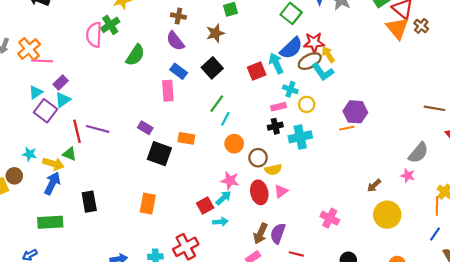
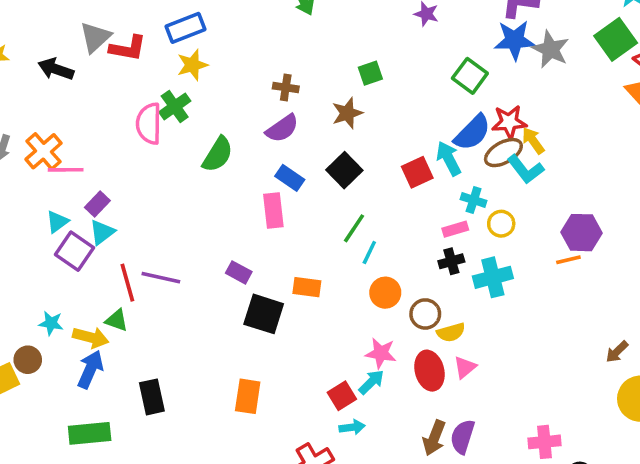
purple semicircle: (175, 41) -> (282, 128), turned -84
pink cross: (330, 218) -> (544, 442), moved, turned -30
cyan arrow: (220, 222) -> (352, 427), moved

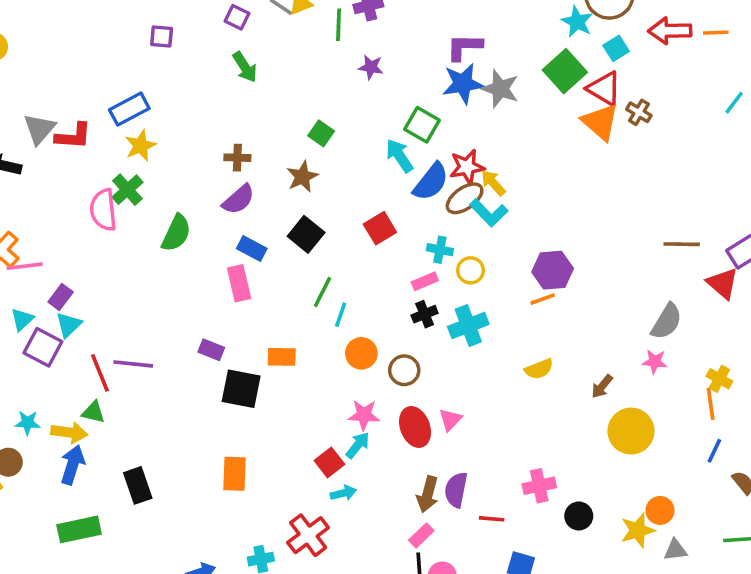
green square: (370, 73) -> (321, 133), turned -30
cyan arrow: (449, 158) -> (399, 156), moved
yellow semicircle: (451, 332) -> (539, 369), moved

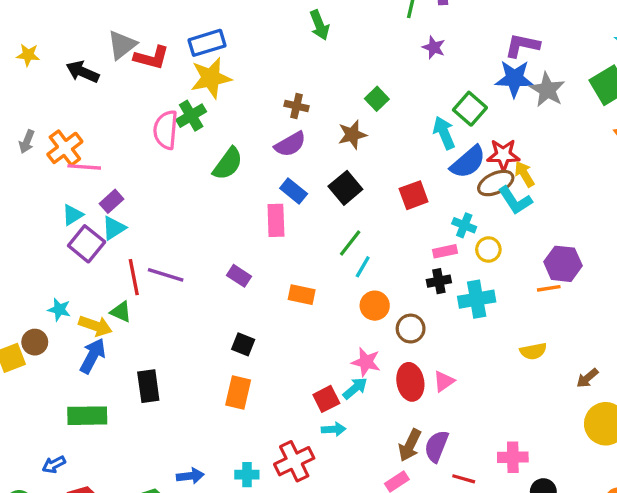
yellow star: (141, 146) -> (211, 78), size x1.4
black square: (241, 389) -> (243, 344), moved, size x0.6

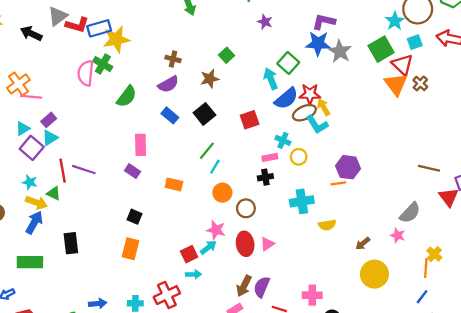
blue rectangle: (207, 43) -> (99, 28), moved
green cross: (191, 116) -> (103, 64), turned -30
pink rectangle: (276, 220) -> (141, 145), moved
cyan cross: (477, 299) -> (302, 201), moved
cyan star: (59, 310) -> (30, 182), moved

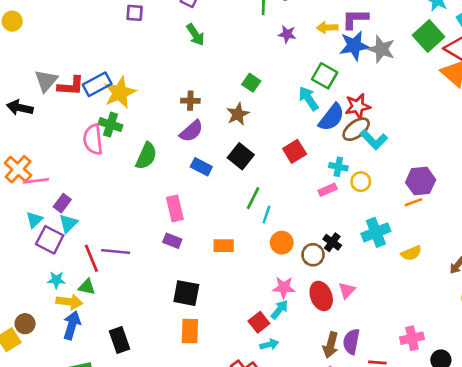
yellow arrow: (324, 107) -> (327, 27), moved, turned -49
black cross: (265, 177) -> (332, 242), moved, turned -32
black square: (134, 217) -> (186, 293), size x1.5

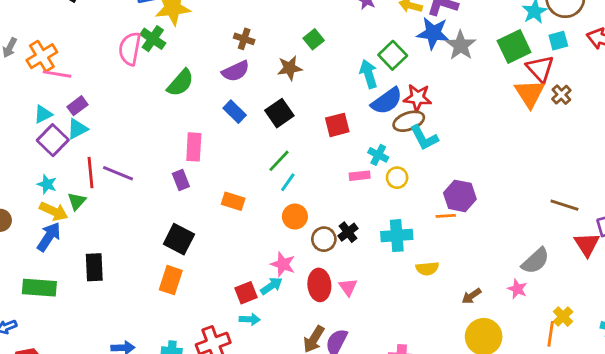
purple rectangle: (172, 241) -> (181, 180), turned 30
green triangle: (87, 287) -> (77, 201), turned 42
pink triangle: (347, 290) -> (348, 287), turned -36

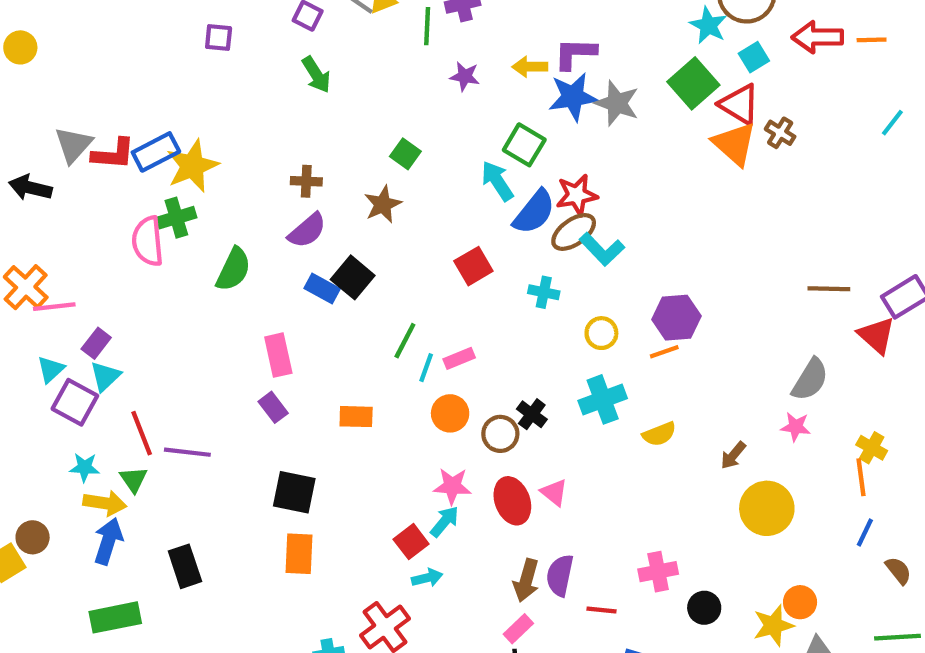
green cross: (153, 39) -> (176, 218), turned -35
black square: (279, 113) -> (353, 277), moved
purple line: (118, 173) -> (187, 452), moved
pink rectangle: (360, 176) -> (459, 358), moved
yellow circle: (397, 178) -> (601, 333), moved

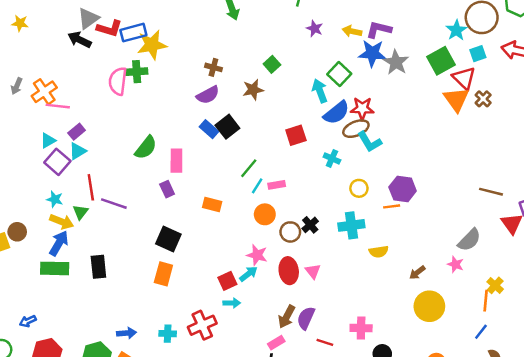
black arrow: (30, 188) -> (79, 40), moved
green semicircle: (233, 269) -> (146, 148), moved
green rectangle: (115, 617) -> (55, 268), moved

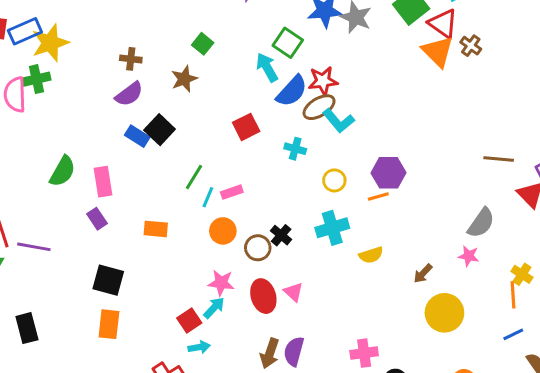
blue line: (481, 332) -> (513, 334), turned 35

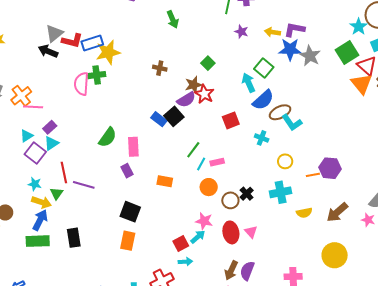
red star: (323, 81) -> (204, 94), moved, turned 30
purple semicircle: (129, 94) -> (186, 100), moved
purple hexagon: (389, 173) -> (330, 168), moved
brown arrow: (423, 274) -> (337, 212), moved, size x1.6
yellow circle: (444, 313) -> (335, 255), moved

